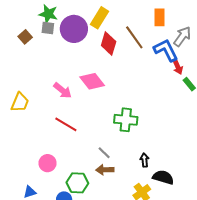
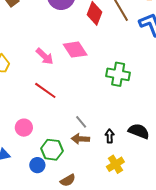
green cross: (126, 120) -> (118, 74), moved
black arrow: (144, 160) -> (110, 136), moved
black semicircle: (163, 177) -> (139, 131), moved

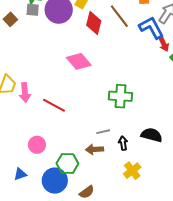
pink arrow: (45, 56) -> (25, 93), moved, turned 48
green cross: (118, 74) -> (120, 96), moved
gray line: (81, 122) -> (103, 132), moved, turned -56
blue circle: (37, 165) -> (55, 181), size x1.6

